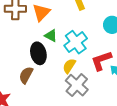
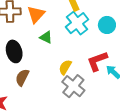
cyan cross: (76, 42) -> (77, 23), moved
black ellipse: (38, 53) -> (14, 51), moved

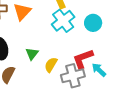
green triangle: (46, 37) -> (32, 54), moved, turned 40
gray cross: (73, 86) -> (73, 76), moved, turned 35

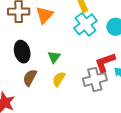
yellow semicircle: (51, 65) -> (59, 79), moved

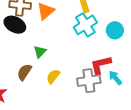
black ellipse: (22, 52) -> (15, 25), moved, turned -55
green triangle: (54, 57) -> (40, 52), moved

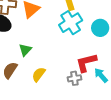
gray cross: (89, 81) -> (74, 78), size x0.6

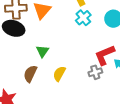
cyan cross: (71, 23) -> (83, 18), size x0.7

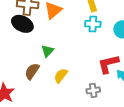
cyan cross: (83, 18) -> (93, 24), turned 35
gray cross: (95, 72) -> (93, 90), moved

